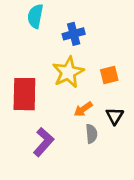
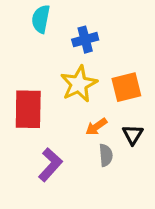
orange square: (109, 75) -> (126, 87), size x1.4

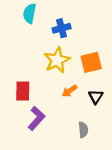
red rectangle: (28, 109) -> (23, 91), moved, size x0.7
gray semicircle: (106, 155) -> (83, 130), moved

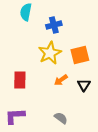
purple L-shape: (36, 118) -> (15, 116), moved, turned -135
gray semicircle: (83, 130) -> (61, 118), moved, turned -48

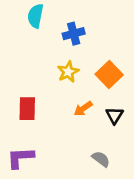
yellow star: (50, 53) -> (68, 72), size x0.7
orange square: (80, 55) -> (109, 75), turned -30
gray semicircle: (61, 118) -> (101, 159), moved

